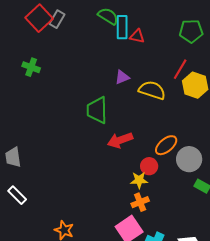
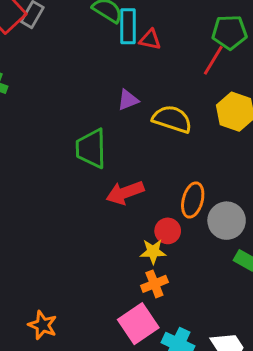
red line: (180, 69) -> (213, 60), moved
orange ellipse: (166, 145) -> (193, 200), turned -35

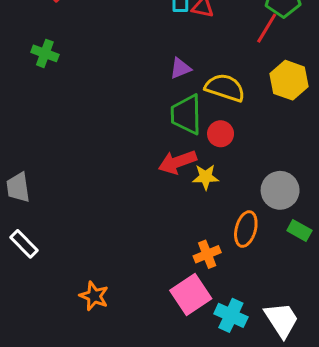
green trapezoid: (91, 148) -> (186, 114), moved
orange ellipse: (193, 200) -> (246, 229), moved
red circle: (168, 231) -> (221, 134), moved
yellow star: (153, 252) -> (206, 177), moved

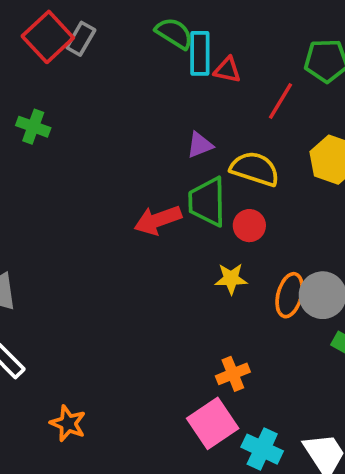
red line: (267, 28) -> (280, 101), moved
red arrow: (177, 162) -> (158, 220), moved
orange ellipse: (246, 229) -> (290, 295), moved
orange star: (94, 296) -> (68, 423), moved

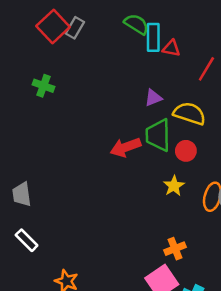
yellow star: (231, 279) -> (174, 186), turned -30

